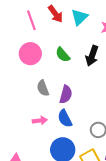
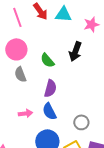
cyan triangle: (79, 17) -> (63, 14), turned 48
green semicircle: (63, 55) -> (47, 60), moved
gray semicircle: (43, 88) -> (20, 74), moved

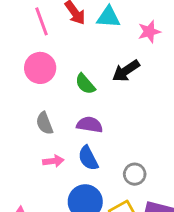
black arrow: (75, 51) -> (126, 71), turned 36
gray semicircle: (20, 74) -> (44, 123), moved
purple semicircle: (50, 88) -> (90, 125), turned -96

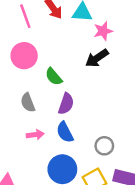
pink star: (149, 32) -> (103, 31), moved
green semicircle: (85, 84) -> (54, 77), moved
purple semicircle: (90, 125) -> (66, 104), turned 100

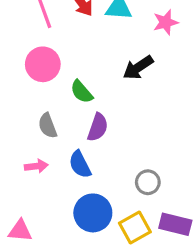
pink star: (103, 31) -> (166, 22), moved
blue semicircle: (65, 132) -> (80, 164), moved
pink arrow: (35, 135) -> (36, 166), moved

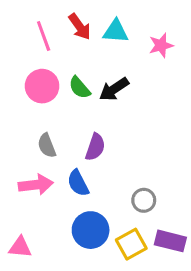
black arrow: (138, 68) -> (114, 89), moved
green semicircle: (82, 92) -> (80, 88), moved
pink arrow: (36, 166) -> (36, 185), size x1.5

